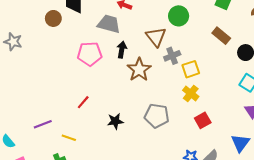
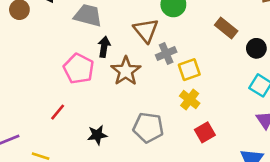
pink pentagon: (90, 54) -> (79, 69), moved, turned 30

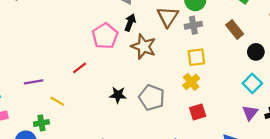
gray cross: (166, 54) -> (193, 25), moved
brown star: (126, 71) -> (144, 47), turned -30
black star: (97, 135) -> (118, 95), moved

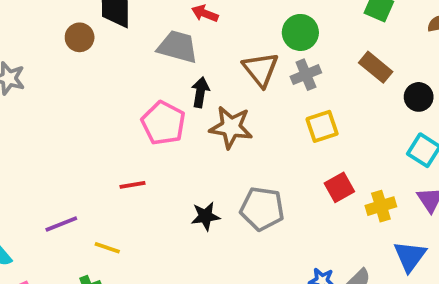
red line: (80, 68) -> (132, 185), turned 40
yellow cross: (191, 82) -> (381, 206), moved, turned 35
red square: (198, 112) -> (339, 187), moved

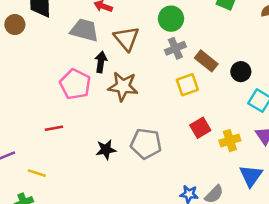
brown rectangle: (376, 67) -> (206, 61), moved
brown triangle: (261, 69) -> (126, 38), moved
black circle: (419, 97) -> (241, 72), moved

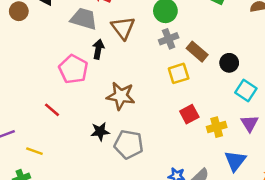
brown star: (123, 86) -> (121, 96), moved
red line: (54, 128) -> (52, 110), turned 49
gray pentagon: (146, 144) -> (129, 144), moved

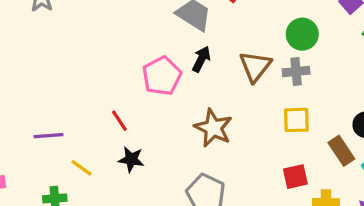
brown triangle: (123, 28) -> (255, 66), moved
brown rectangle: (197, 52) -> (341, 151), moved
black star: (100, 132) -> (131, 159), moved

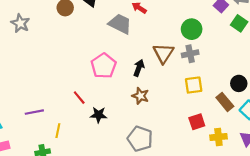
black arrow: (201, 59) -> (139, 68), moved
brown star: (213, 128) -> (140, 96), size x0.7
black star: (131, 159) -> (99, 115), moved
yellow line: (81, 168) -> (58, 131), turned 72

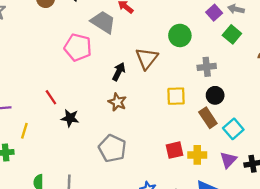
gray cross: (190, 54) -> (207, 67), moved
pink pentagon: (104, 66) -> (78, 47), moved, turned -30
black circle: (239, 83) -> (215, 95), moved
red square: (197, 122) -> (174, 150), moved

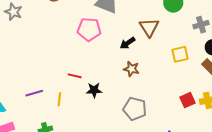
black arrow: (119, 72) -> (128, 43), turned -140
red line: (51, 97) -> (75, 76), turned -32
yellow line: (24, 131) -> (59, 99), moved

